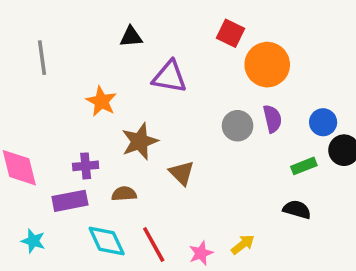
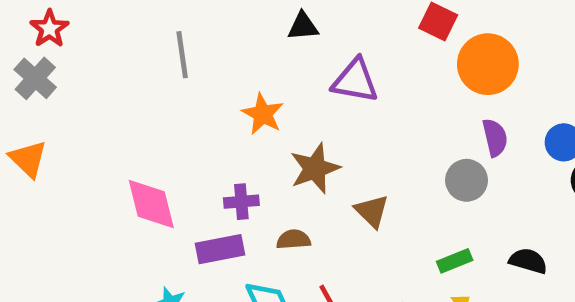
gray circle: (238, 126) -> (467, 180), moved
green rectangle: (304, 166) -> (455, 261), moved

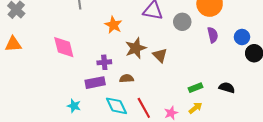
orange triangle: (28, 159) -> (13, 44), turned -48
gray circle: (467, 180) -> (182, 22), moved
pink diamond: (151, 204) -> (64, 47), moved
brown triangle: (372, 211) -> (160, 55), moved

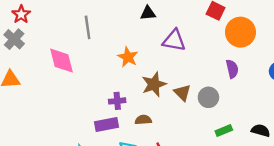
gray circle: (182, 22) -> (208, 97), moved
purple semicircle: (213, 35) -> (232, 69), moved
pink diamond: (64, 47) -> (61, 61), moved

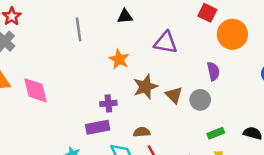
black triangle: (148, 13) -> (125, 16), moved
pink diamond: (61, 61) -> (36, 90), moved
purple semicircle: (232, 69) -> (213, 71), moved
brown semicircle: (143, 120) -> (142, 132), moved

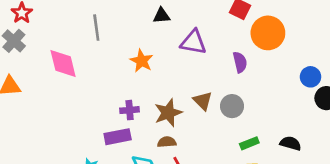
black triangle: (125, 16) -> (161, 16), moved
purple semicircle: (213, 71) -> (240, 62), moved
brown star: (145, 87) -> (168, 113), moved
pink diamond: (36, 90) -> (63, 64), moved

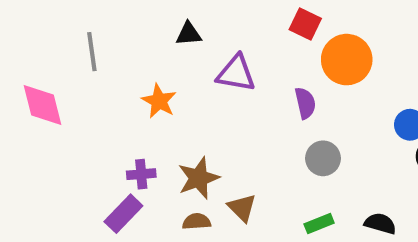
brown triangle: (203, 101) -> (242, 208), moved
gray circle: (232, 106) -> (323, 158), moved
purple rectangle: (118, 137) -> (123, 214), turned -35

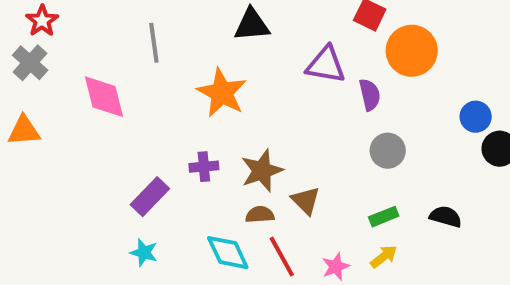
black triangle: (189, 34) -> (252, 25), size x1.4
purple triangle: (236, 73) -> (326, 65), moved
orange star: (159, 101) -> (222, 93), size x1.4
purple rectangle: (123, 214) -> (150, 197), moved

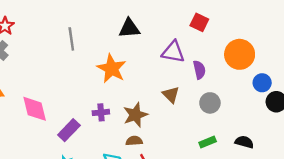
orange circle: (412, 51) -> (240, 54), moved
pink diamond: (104, 97) -> (35, 109), moved
brown triangle: (306, 201) -> (171, 95), moved

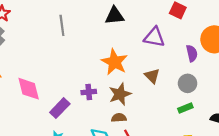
orange star: (112, 69) -> (115, 62), moved
purple semicircle: (199, 70) -> (192, 53), moved
green rectangle: (208, 142) -> (185, 108), moved

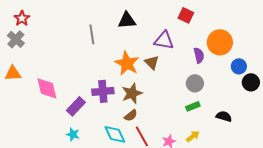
gray line: (62, 25) -> (92, 34), moved
brown triangle: (152, 76) -> (152, 62), moved
purple cross: (89, 92) -> (103, 91), size x1.5
brown semicircle: (119, 118) -> (131, 115), turned 144

